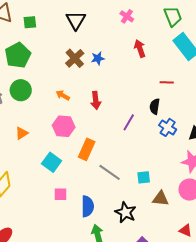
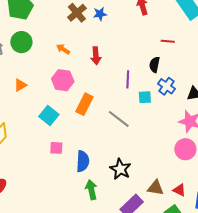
purple line: (129, 122) -> (128, 79), turned -30
gray line: (110, 172) -> (119, 119), moved
cyan square: (144, 177) -> (145, 97), moved
brown triangle: (161, 198) -> (155, 188), moved

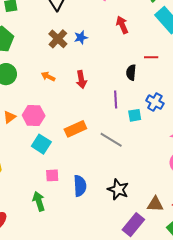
black semicircle: (155, 65) -> (131, 72), moved
pink hexagon: (63, 80) -> (34, 115), moved
orange rectangle: (84, 104) -> (75, 129), turned 45
green arrow: (91, 190) -> (39, 201), moved

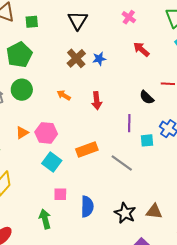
red arrow: (122, 25) -> (141, 49), turned -30
black semicircle: (131, 72) -> (147, 97), turned -56
brown triangle: (155, 204) -> (154, 211), moved

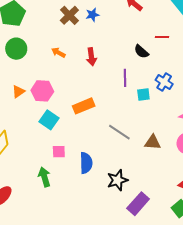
gray line: (122, 163) -> (119, 132), moved
brown triangle: (154, 211) -> (153, 142), moved
black star: (125, 213) -> (117, 180), moved, turned 30

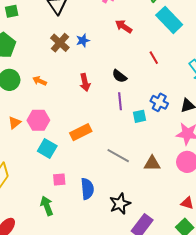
red line: (162, 37) -> (154, 58), turned 64
black semicircle: (141, 52) -> (119, 76), moved
orange arrow: (58, 53) -> (40, 81), moved

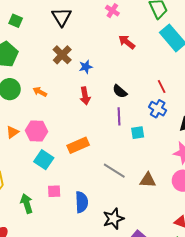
green square: (12, 11) -> (16, 21), turned 32
blue star: (83, 40) -> (86, 67), moved
red line: (154, 58) -> (162, 86), moved
blue cross: (159, 102) -> (158, 109), moved
green arrow: (47, 206) -> (27, 203), moved

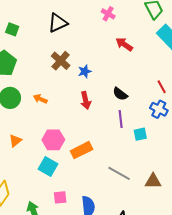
black triangle: (62, 17) -> (58, 23), turned 40
pink hexagon: (36, 131) -> (53, 140), moved

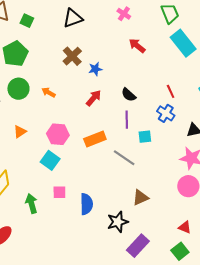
red arrow: (86, 100) -> (94, 98), turned -132
orange rectangle: (82, 150) -> (95, 139), moved
gray line: (119, 173) -> (124, 158), moved
brown triangle: (153, 181) -> (140, 198), moved, turned -30

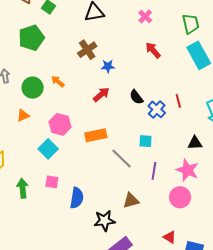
green circle: (18, 89) -> (33, 88), moved
blue cross: (166, 113) -> (157, 109), moved
purple line: (127, 120) -> (154, 171), moved

